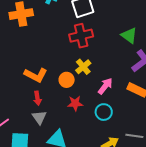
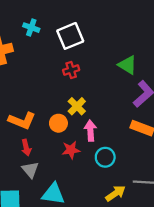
red cross: (81, 36) -> (71, 70), size x0.6
pink arrow: (105, 86) -> (90, 131), moved, turned -36

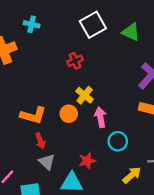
white square: (70, 36) -> (93, 25), moved
green triangle: (127, 65) -> (131, 32), moved
red star: (71, 150) -> (87, 161), moved

